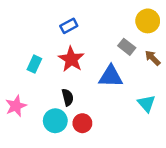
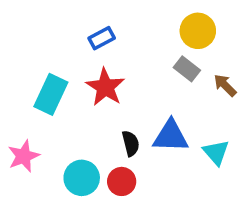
yellow circle: (148, 21) -> (198, 31), moved
cyan rectangle: (34, 64) -> (51, 94), size x1.5
blue triangle: (111, 76) -> (171, 136), moved
black semicircle: (68, 97) -> (131, 143), moved

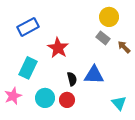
blue rectangle: (102, 38) -> (28, 27), moved, size x1.5
cyan rectangle: (51, 94) -> (28, 68), moved
cyan triangle: (216, 152) -> (119, 103), moved
pink star: (24, 156) -> (13, 96), moved

